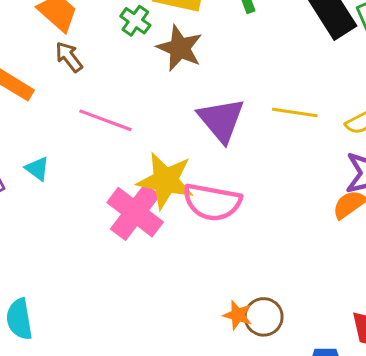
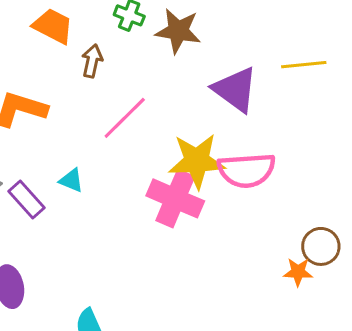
brown arrow: (69, 57) -> (92, 61), moved, turned 64
pink line: (105, 120) -> (125, 118), turned -51
brown circle: (264, 317) -> (321, 246), moved

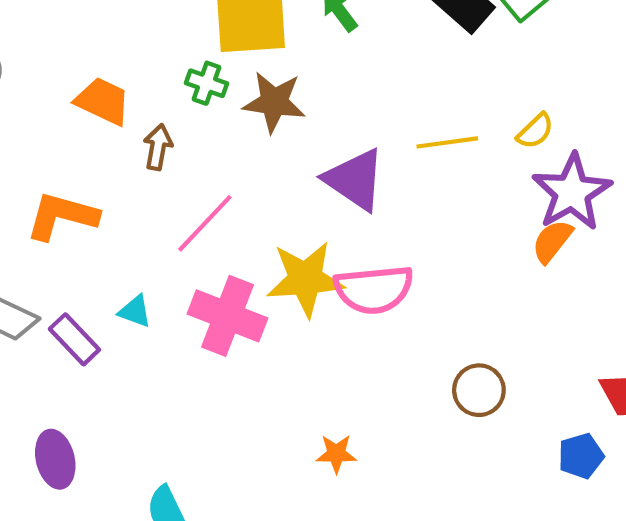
pink cross: (175, 198) -> (227, 316), moved
orange star: (298, 272) -> (336, 454), moved

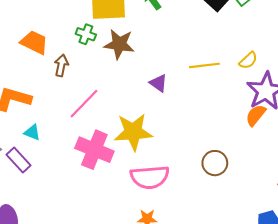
purple triangle: (355, 180) -> (159, 83), size x0.6
pink semicircle: (374, 289) -> (150, 177), moved
cyan triangle: (135, 311) -> (32, 132), moved
brown circle: (479, 390) -> (215, 163), moved

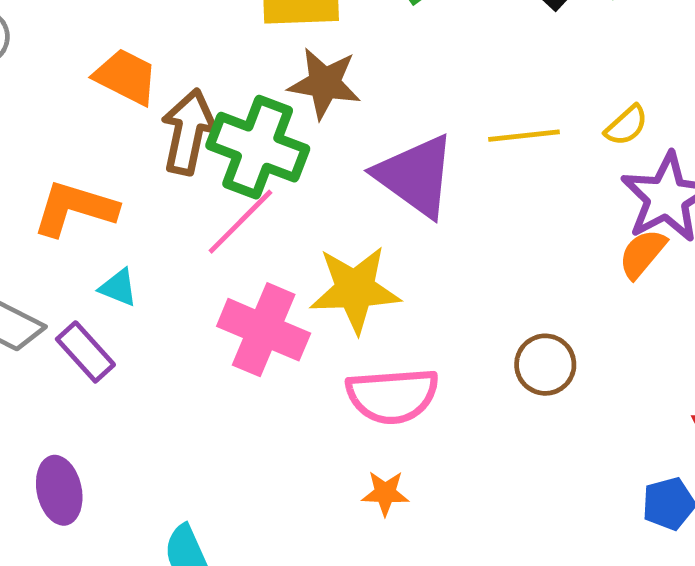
green cross: (86, 34) -> (258, 147), moved, size x2.0
brown arrow: (61, 65) -> (188, 132), size x1.6
purple triangle: (159, 83) -> (416, 176), size x2.0

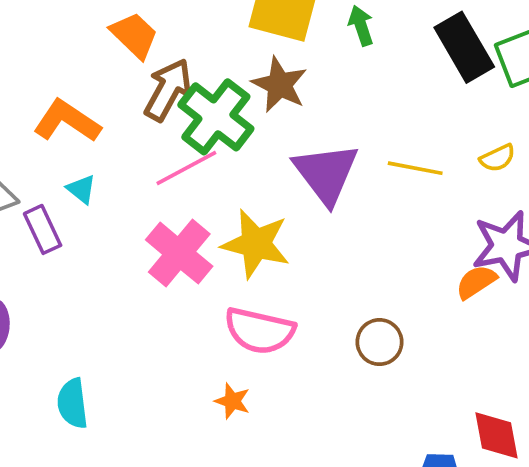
yellow semicircle: (626, 125) -> (498, 158), moved

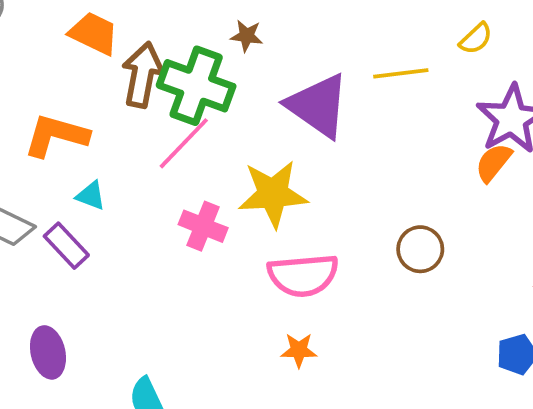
brown star: (280, 85) -> (247, 36), size x0.6
pink cross: (179, 253) -> (203, 226), size x0.7

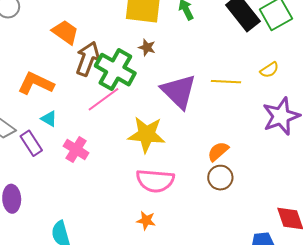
orange semicircle: (494, 163) -> (218, 151), moved
pink cross: (203, 226) -> (76, 149), moved

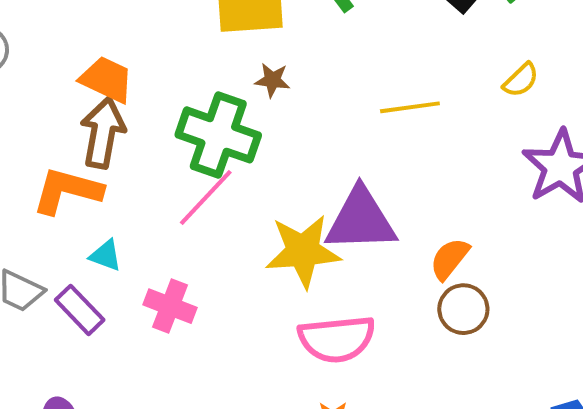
brown arrow: (88, 59) -> (103, 133), moved
yellow line: (226, 82) -> (410, 107), moved
purple triangle: (179, 91) -> (361, 220), moved, turned -36

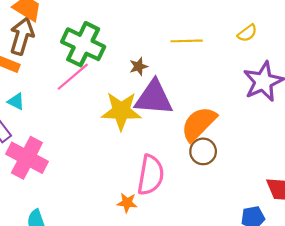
brown star: (272, 80) -> (139, 66), moved, turned -30
orange semicircle: (450, 259) -> (199, 124), size x1.6
pink cross: (170, 306) -> (27, 158), moved, size x1.5
pink semicircle: (337, 339) -> (151, 175), moved, turned -81

